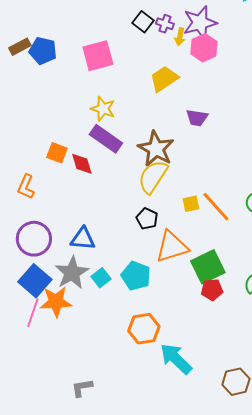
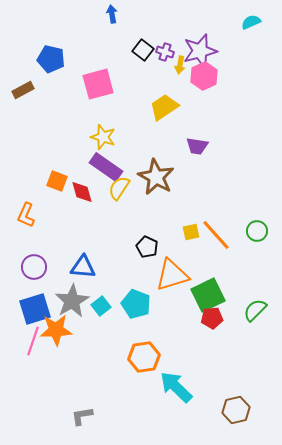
brown rectangle: (20, 47) -> (23, 90), moved
blue pentagon: (43, 51) -> (51, 59), moved
yellow semicircle: (153, 177) -> (119, 188), moved, size x0.7
purple circle: (34, 239) -> (34, 267), size x0.7
blue square: (35, 281) -> (35, 309), turned 32

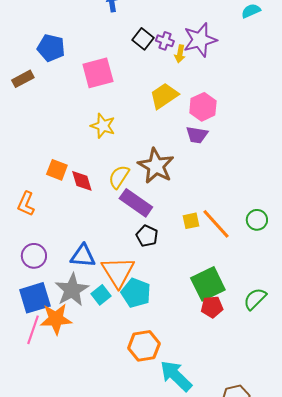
pink hexagon: (204, 76) -> (203, 107), moved
purple rectangle: (106, 167) -> (136, 203), moved
orange triangle: (172, 275) -> (118, 272), moved, turned -45

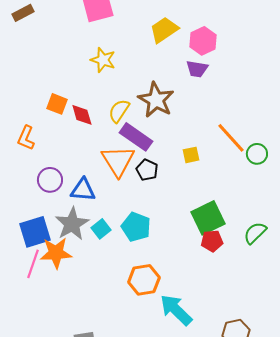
orange line: (216, 224) -> (231, 138), moved
purple circle: (34, 256) -> (50, 180), moved
orange triangle: (118, 272) -> (118, 161), moved

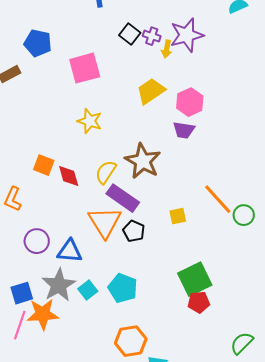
blue square: (35, 232) -> (22, 293), size x0.7
green semicircle: (255, 233) -> (242, 343), moved

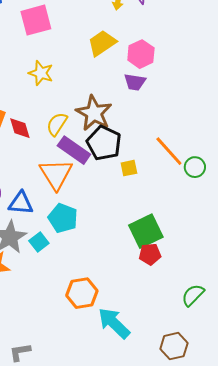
black pentagon: (134, 231) -> (104, 143), moved, size x1.6
cyan pentagon: (123, 288) -> (63, 218), moved

